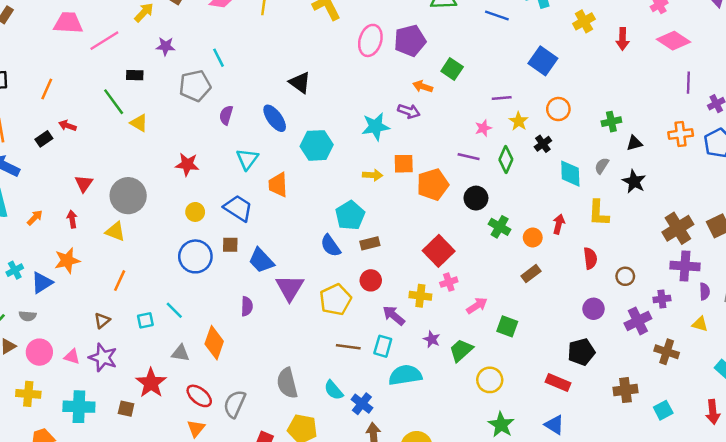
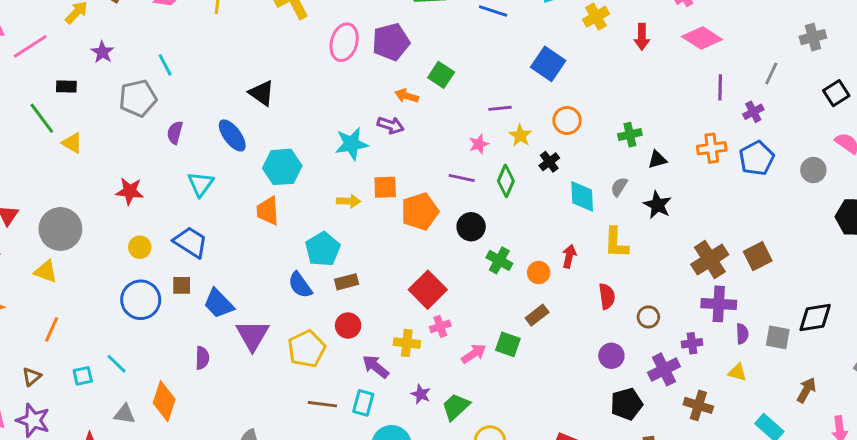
purple star: (166, 46) -> (102, 52), turned 30
orange trapezoid: (278, 185) -> (268, 211), moved
green square: (507, 326) -> (508, 344), moved
black pentagon: (581, 352) -> (627, 404), moved

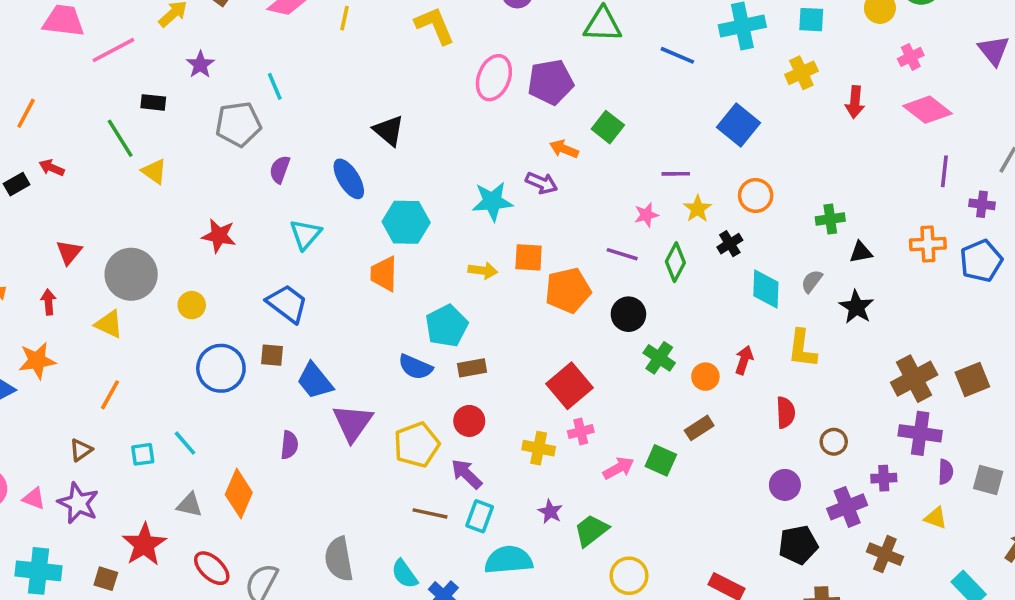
purple cross: (753, 112) -> (982, 204), turned 30
yellow circle: (140, 247) -> (192, 305), moved
blue semicircle: (300, 285) -> (415, 367), turned -36
purple arrow: (376, 367) -> (467, 474), moved

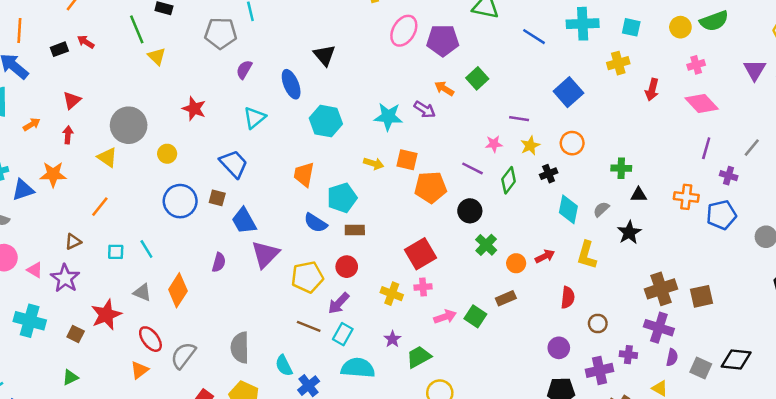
red triangle: (69, 252) -> (72, 100), moved
orange trapezoid: (384, 274) -> (304, 174), moved
red arrow: (744, 360) -> (545, 256), turned 36
purple arrow: (467, 474) -> (339, 303), turned -100

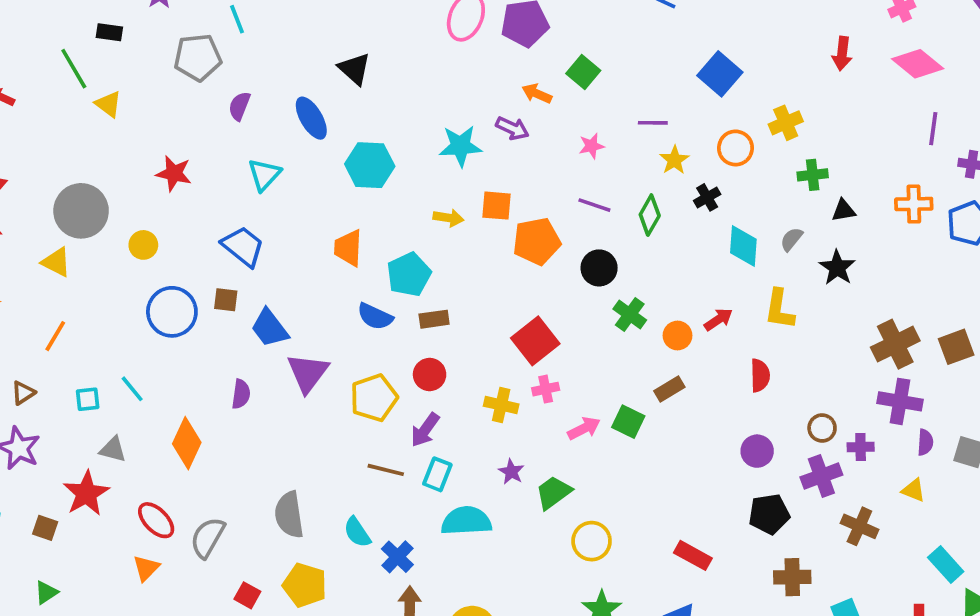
yellow cross: (618, 63) -> (786, 123), moved
pink star: (494, 144) -> (592, 146), moved
gray triangle: (142, 292) -> (113, 449), moved
brown circle: (598, 323) -> (822, 428), moved

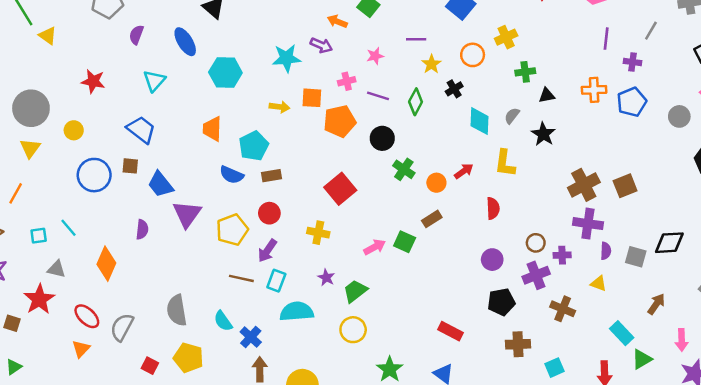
yellow triangle: (56, 262) -> (30, 148), moved, turned 40
pink cross: (546, 389) -> (347, 81), moved
yellow circle: (592, 541) -> (353, 330), moved

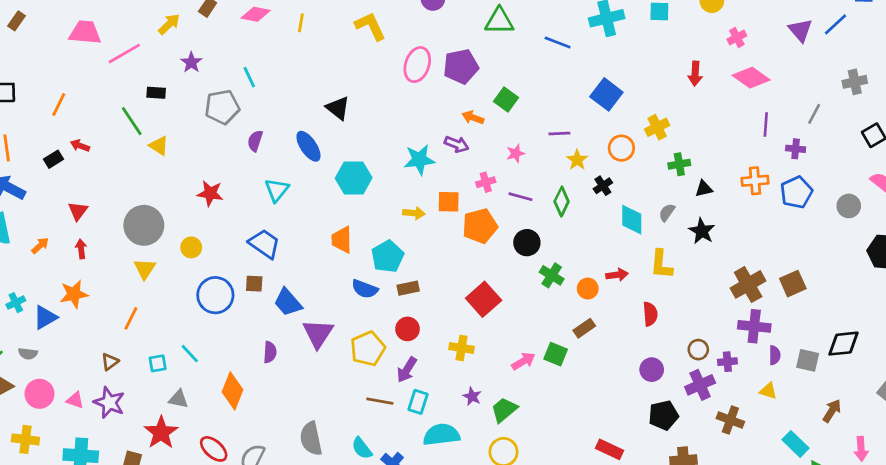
red arrow: (464, 171) -> (617, 275), turned 30

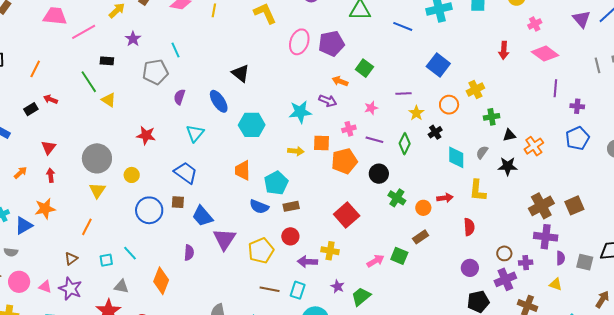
gray line: (814, 114) -> (598, 65), moved, turned -42
orange cross: (755, 181) -> (534, 146), moved, turned -30
black star: (702, 231) -> (508, 166), turned -30
purple arrow: (407, 370) -> (307, 262), moved, turned 60

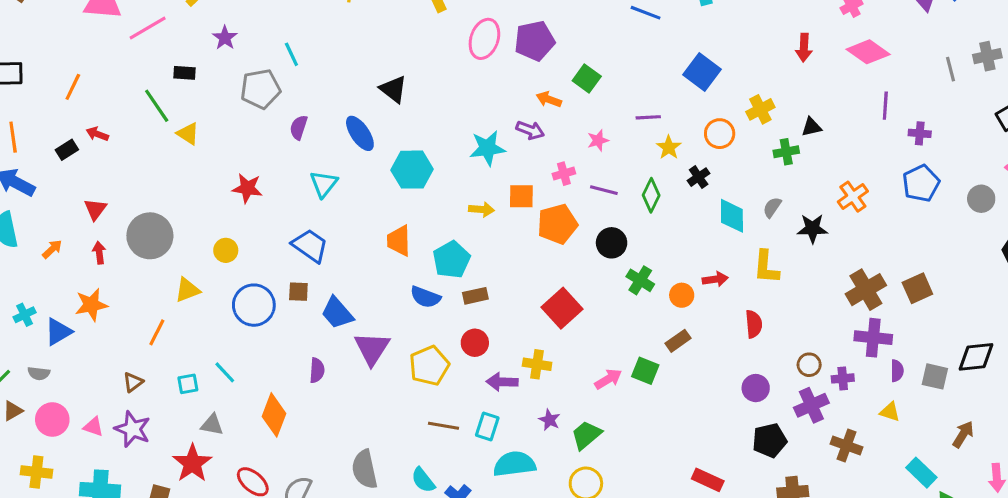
black triangle: (509, 135) -> (811, 127), moved
gray circle: (97, 158) -> (150, 236), moved
yellow triangle: (97, 190) -> (187, 290), moved, turned 36

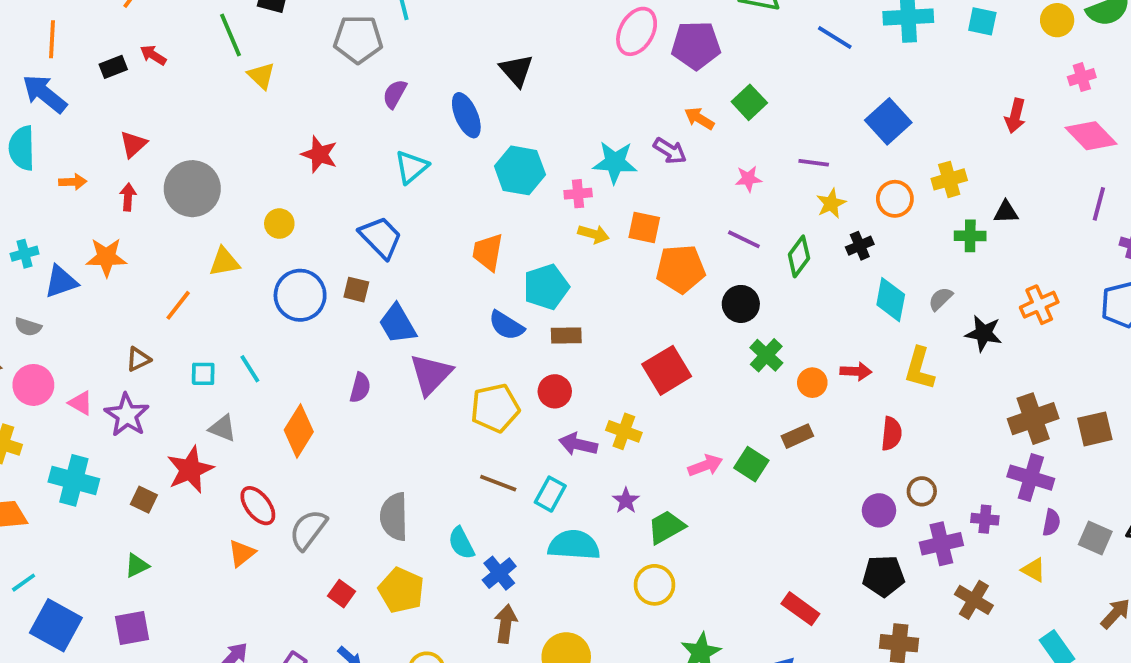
pink cross: (564, 174) -> (578, 194), moved
orange arrow: (52, 249) -> (73, 182), turned 30
brown circle: (809, 365) -> (922, 491), moved

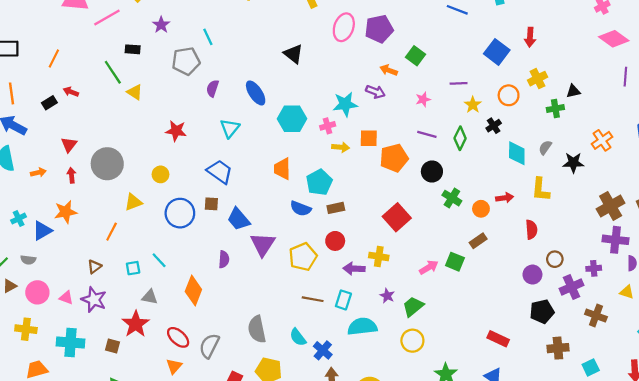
black triangle: (516, 70) -> (293, 54), moved
red arrow: (1015, 116) -> (530, 37), moved

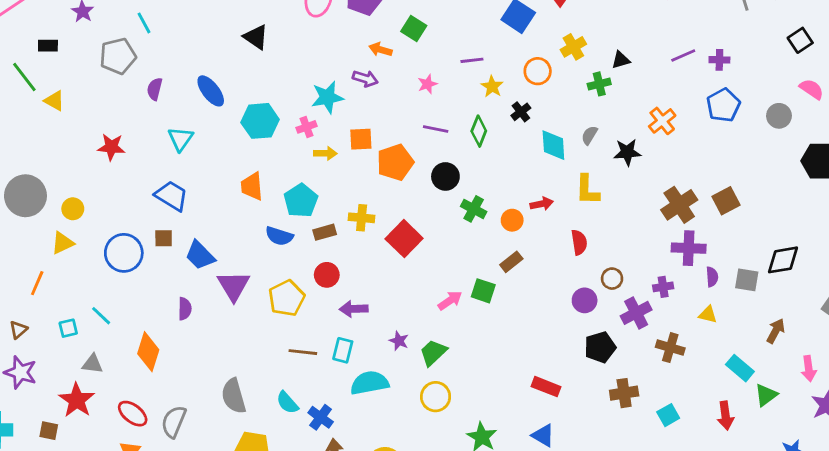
purple line: (625, 77) -> (683, 55), moved, turned 66
yellow circle: (160, 174) -> (73, 209), moved
yellow cross: (379, 256) -> (362, 218), moved

